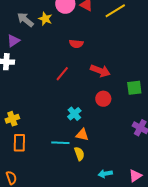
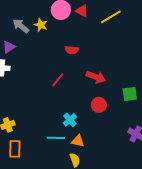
cyan line: (60, 143) -> (56, 138), moved

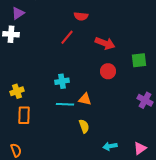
red line: (58, 80) -> (67, 37), moved
cyan cross: (70, 120) -> (62, 81), moved, turned 32
orange triangle: (78, 141) -> (85, 99), moved

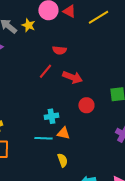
red arrow: (105, 43) -> (72, 77), moved
cyan cross: (62, 81) -> (51, 116), moved

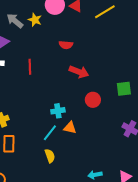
red line: (45, 71) -> (30, 67), moved, turned -42
cyan line: (43, 138) -> (50, 133), turned -54
yellow semicircle: (62, 160) -> (50, 156), moved

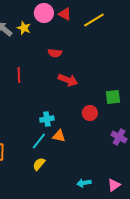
red circle: (93, 100) -> (90, 113), moved
yellow semicircle: (50, 156) -> (39, 164), turned -120

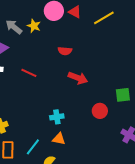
red line: (19, 75) -> (29, 73), turned -63
orange triangle: (59, 136) -> (59, 139), moved
cyan line: (39, 141) -> (33, 147), moved

